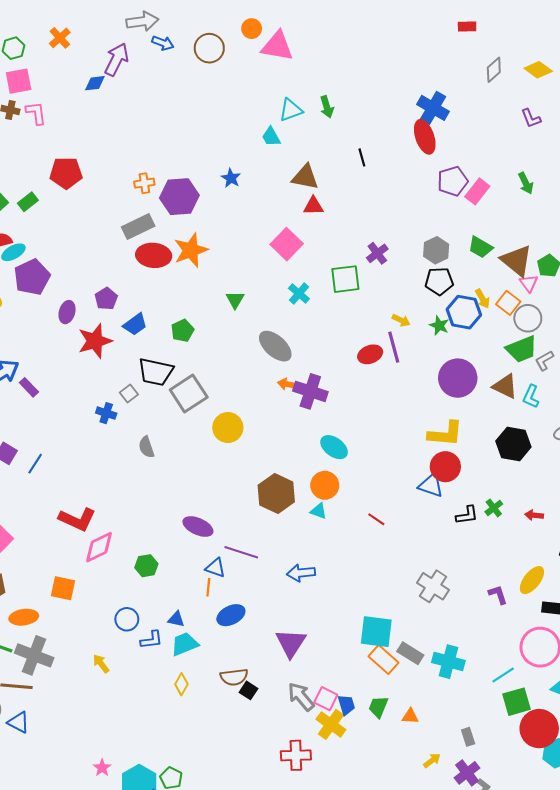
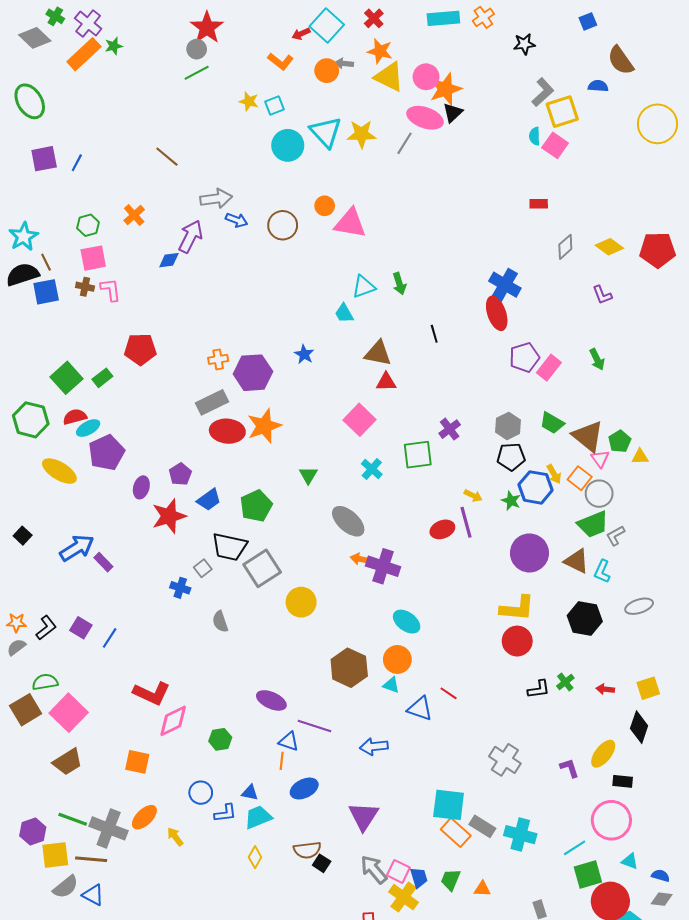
green pentagon: (182, 331) -> (256, 506), size x1.4
blue triangle: (431, 485) -> (420, 709), moved
orange ellipse: (24, 617) -> (144, 817), moved, turned -36

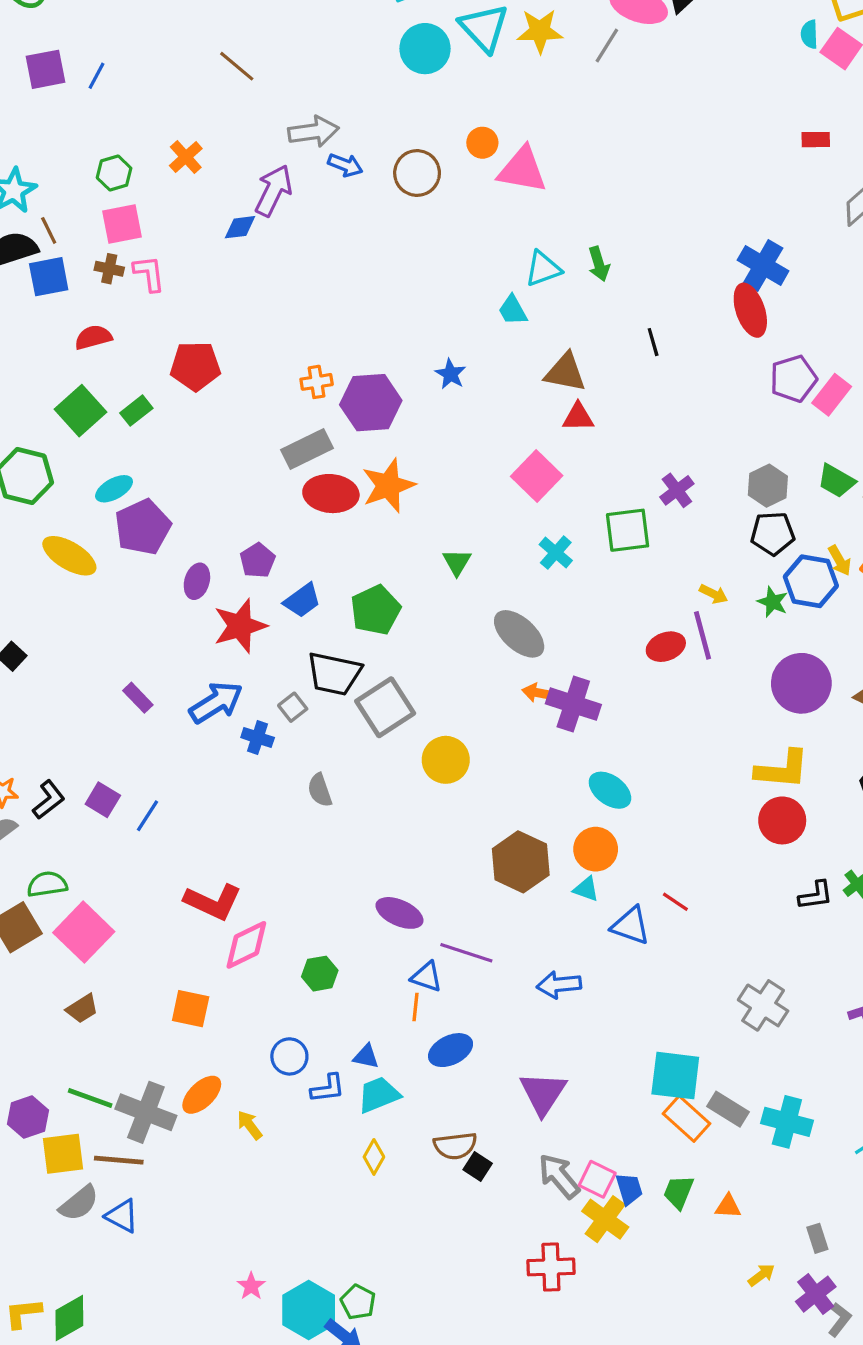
red semicircle: (75, 417) -> (93, 337), moved
blue arrow: (77, 548) -> (216, 702), moved
brown trapezoid: (68, 762) -> (82, 1009), size x0.7

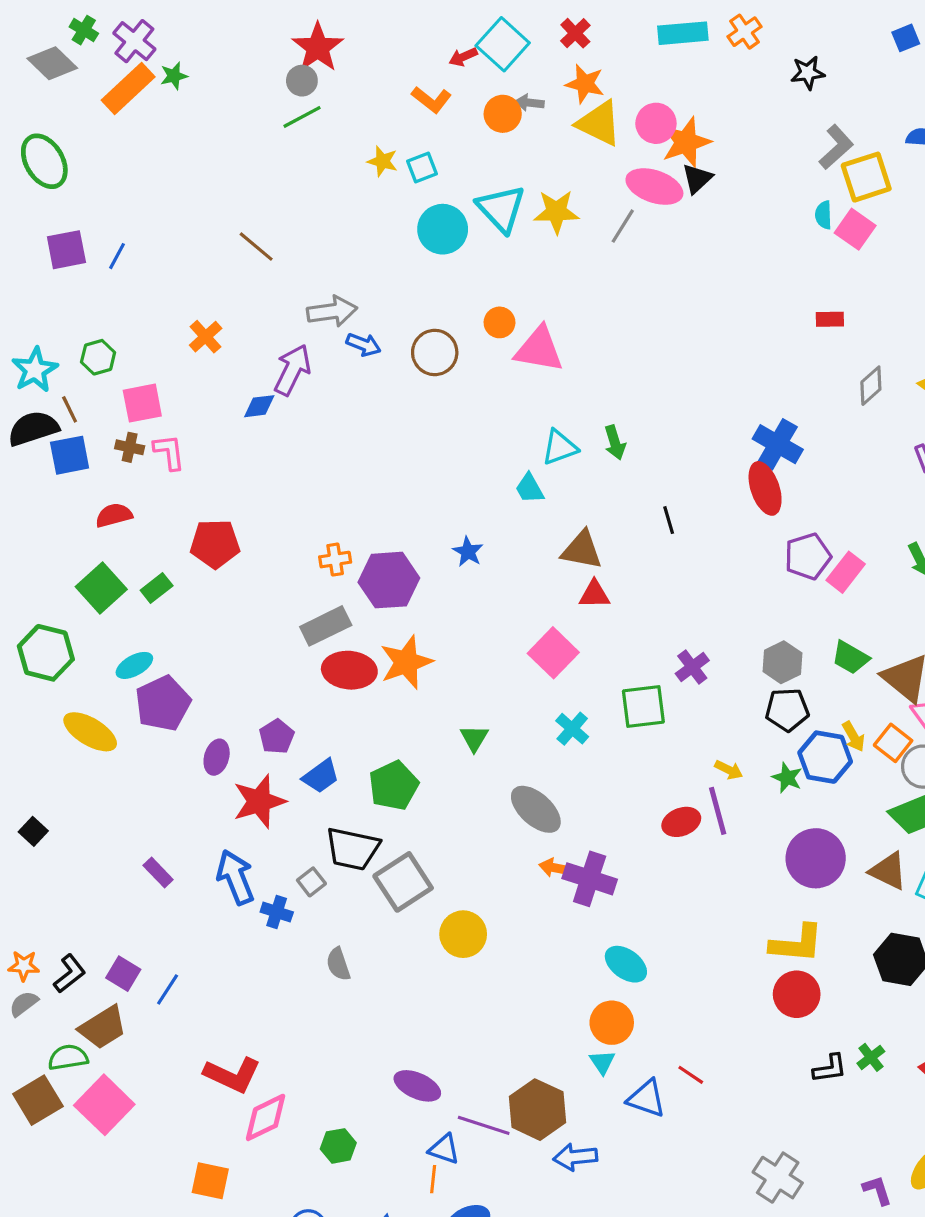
green hexagon: (114, 173) -> (98, 357), moved
blue arrow: (216, 702) -> (236, 877), turned -80
brown hexagon: (521, 862) -> (537, 1110), moved
cyan triangle: (586, 889) -> (602, 1062), turned 36
brown trapezoid: (82, 1009) -> (103, 1027), moved, size x1.5

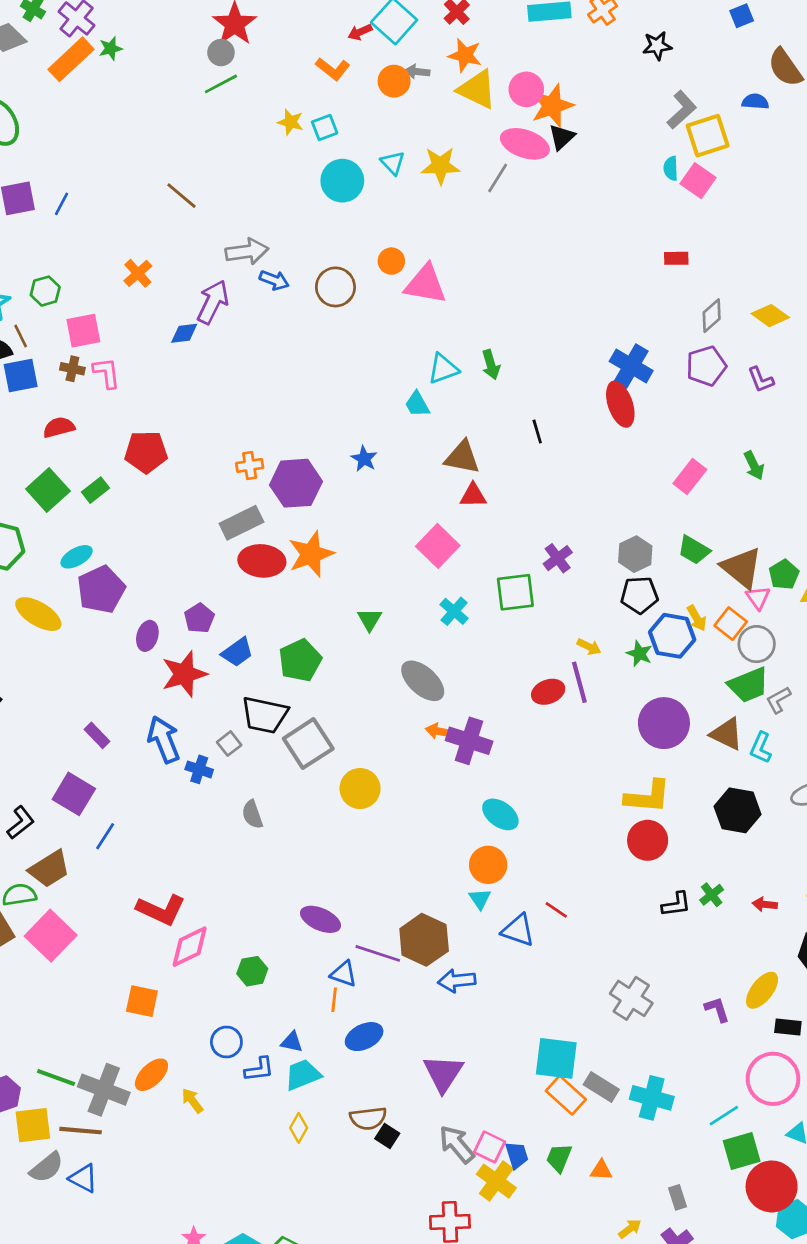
cyan triangle: (501, 209) -> (393, 163), size x0.6
purple pentagon: (808, 556) -> (706, 366), moved
purple square: (123, 974) -> (74, 794), moved, size x1.4

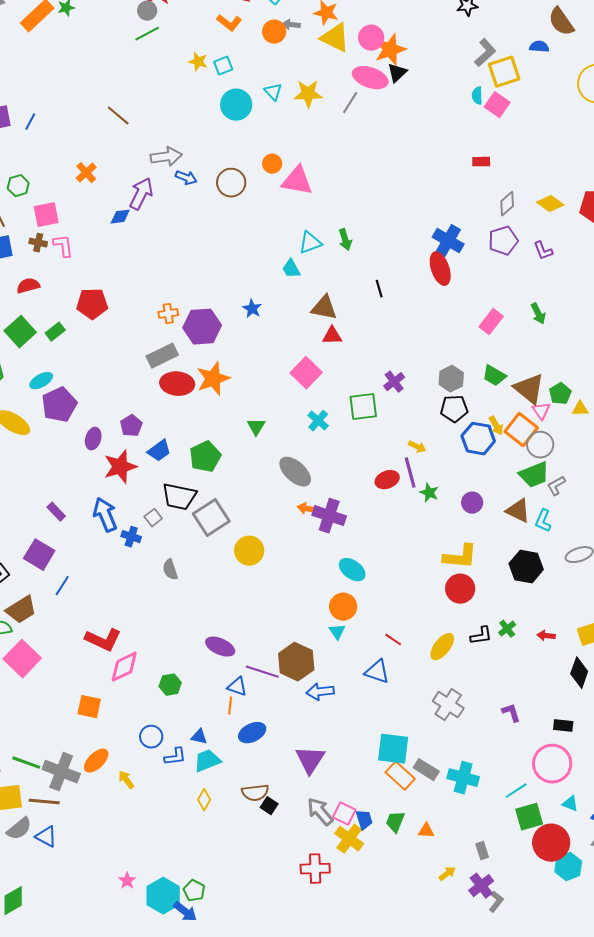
orange square: (731, 624) -> (521, 430), size x1.4
green star: (639, 654) -> (429, 493), moved
purple circle: (664, 723) -> (472, 503), size x0.6
blue triangle: (518, 930) -> (377, 672), moved
yellow ellipse: (762, 990) -> (442, 647), moved

